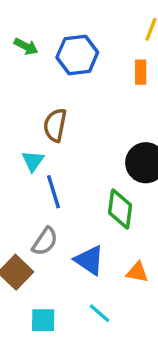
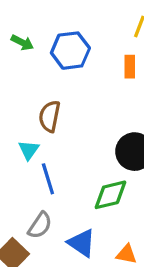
green diamond: (120, 209) -> (110, 195), turned 69

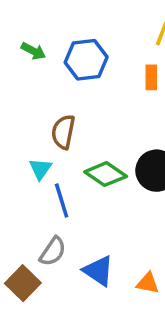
green diamond: (110, 195) -> (106, 174), moved, turned 48

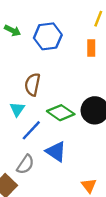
blue line: (62, 200) -> (31, 130), turned 60
blue triangle: (98, 271) -> (56, 151), moved
orange triangle: (148, 283) -> (89, 186), turned 42

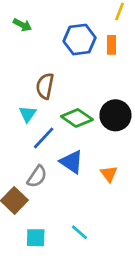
blue hexagon: (48, 36) -> (80, 39), moved
orange triangle: (89, 186) -> (109, 174), moved

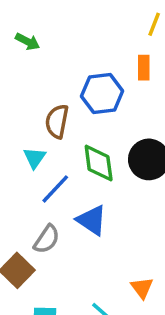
blue hexagon: (80, 39) -> (102, 94), moved
green diamond: (77, 118) -> (99, 163), turned 48
orange triangle: (109, 174) -> (142, 288), moved

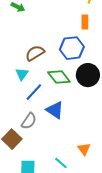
blue hexagon: (102, 94) -> (72, 48), moved
brown semicircle: (57, 121) -> (35, 53), turned 48
green diamond: (99, 163) -> (59, 77), turned -30

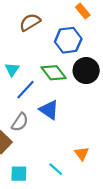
orange rectangle: (85, 22) -> (83, 11), turned -40
brown semicircle: (35, 53) -> (30, 22), moved

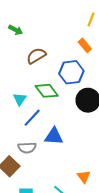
green diamond: (54, 73) -> (47, 91), moved
blue triangle: (49, 110) -> (54, 136), turned -30
gray semicircle: (20, 122) -> (27, 148), turned 54

